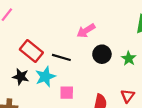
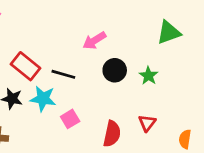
cyan star: (45, 77) -> (43, 99), turned 30
pink square: (67, 93) -> (70, 119), turned -32

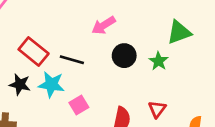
green triangle: (169, 32) -> (179, 32), moved

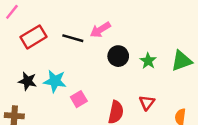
green triangle: (179, 32) -> (182, 61), moved
red rectangle: (34, 51) -> (33, 37), moved, turned -70
black line: (72, 60) -> (73, 38), moved

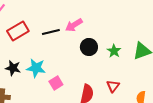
black line: (73, 38) -> (51, 32), turned -30

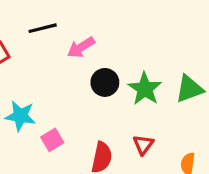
black line: (51, 32) -> (43, 28), moved
green star: (114, 51) -> (145, 89), size x1.5

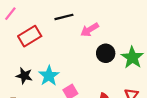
cyan star: (20, 116) -> (49, 76), turned 30

